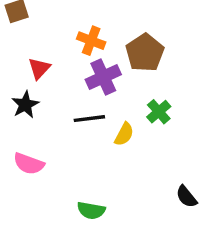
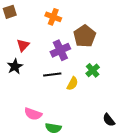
orange cross: (91, 41) -> (53, 17), moved
pink semicircle: (29, 164) -> (33, 114), moved

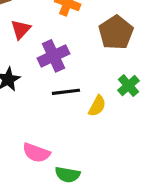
red triangle: (23, 45) -> (21, 29), moved
purple cross: (60, 50) -> (53, 56), moved

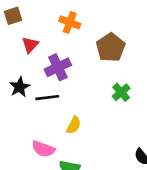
black line: (66, 92) -> (47, 98), moved
yellow semicircle: (97, 106) -> (74, 125), moved

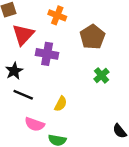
red triangle: (30, 45) -> (23, 35), size x1.5
purple cross: (58, 67) -> (47, 54), turned 35
black line: (47, 98) -> (23, 95), moved, turned 30

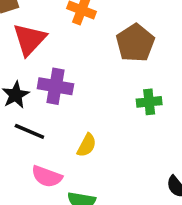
purple cross: (47, 54) -> (55, 86), moved
green cross: (101, 75) -> (149, 102), turned 35

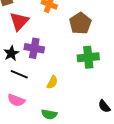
green cross: (149, 102) -> (88, 57), size x1.5
pink semicircle: (47, 176) -> (16, 100), moved

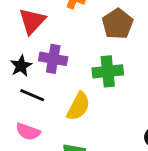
green cross: (88, 57) -> (108, 71), moved
yellow semicircle: (52, 82) -> (78, 106), size x1.5

